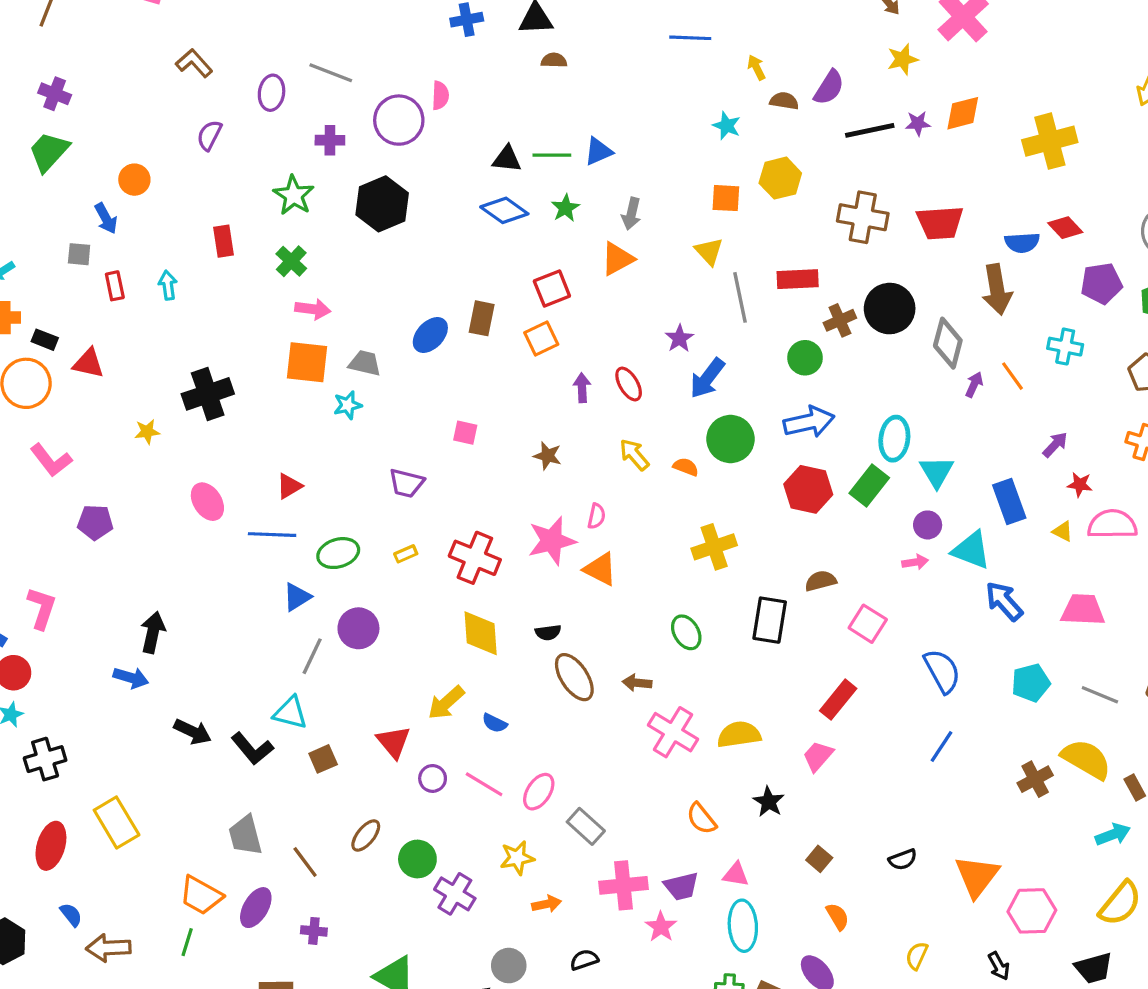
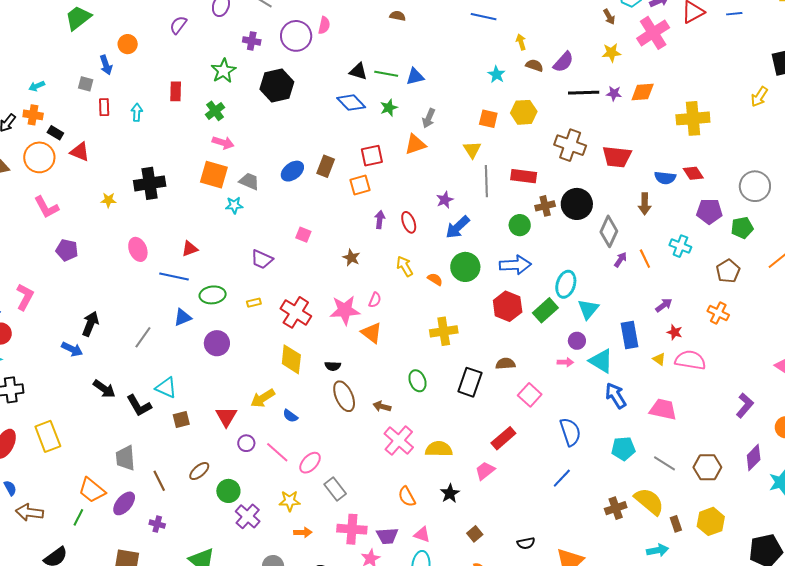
brown arrow: (997, 290) -> (645, 204), size x0.7
gray line: (312, 656) -> (143, 337), moved

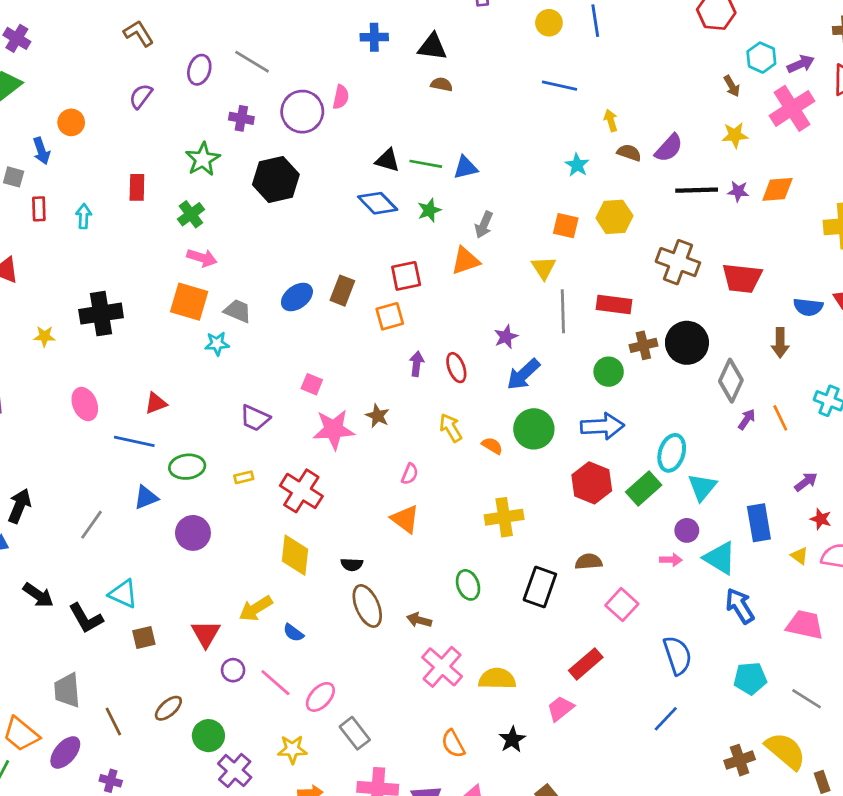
pink star: (345, 310) -> (334, 429), moved

